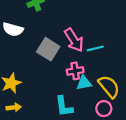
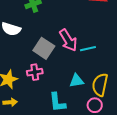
pink cross: (75, 71) -> (35, 72), moved
yellow semicircle: (109, 87) -> (100, 85), turned -130

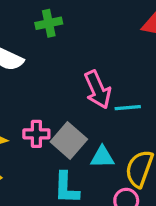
gray square: (44, 48) -> (69, 140), moved

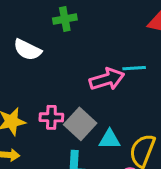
pink arrow: (98, 90) -> (107, 79), turned -84
cyan line: (128, 108) -> (134, 68), moved

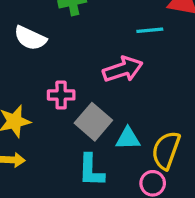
cyan line: (134, 68) -> (150, 30), moved
pink cross: (51, 117) -> (61, 95), moved

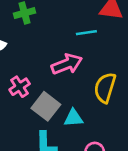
pink cross: (61, 95) -> (20, 87), turned -30
yellow semicircle: (166, 150) -> (105, 88), moved

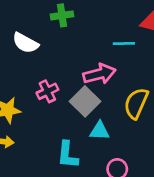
gray square: (46, 106) -> (85, 101), moved

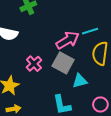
cyan line: (124, 44) -> (90, 31), moved

